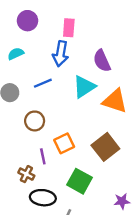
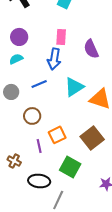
purple circle: (28, 21) -> (19, 37), moved
purple semicircle: (102, 61) -> (91, 49), moved
brown cross: (26, 174) -> (14, 161), moved

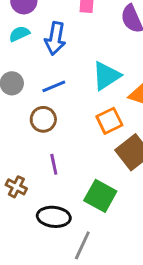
blue arrow: (54, 59) -> (55, 38), moved
blue line: (39, 84) -> (54, 86), moved
orange square: (57, 135) -> (109, 121), moved

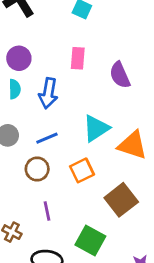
cyan semicircle: (19, 34) -> (15, 89), turned 114
orange square: (109, 121) -> (82, 170), moved

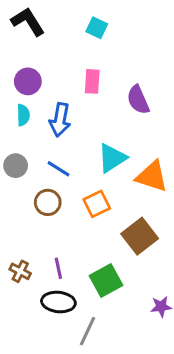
blue line: (47, 138) -> (58, 169), turned 55
purple line: (47, 211) -> (58, 268), moved
green square: (90, 240) -> (106, 281), turned 32

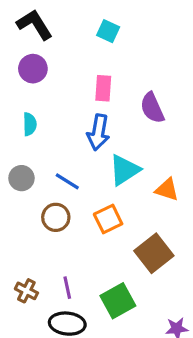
purple circle: (28, 81) -> (33, 69), moved
blue arrow: (60, 120) -> (98, 132), moved
orange triangle: (152, 176) -> (167, 190), size x0.7

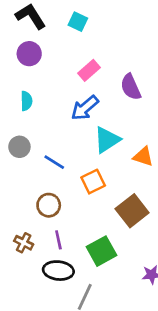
cyan square: (108, 31) -> (78, 22), moved
pink rectangle: (103, 88) -> (89, 70), turned 45
blue arrow: (98, 132) -> (85, 108), turned 40
blue line: (67, 181) -> (54, 162), moved
brown circle: (56, 217) -> (49, 205), moved

